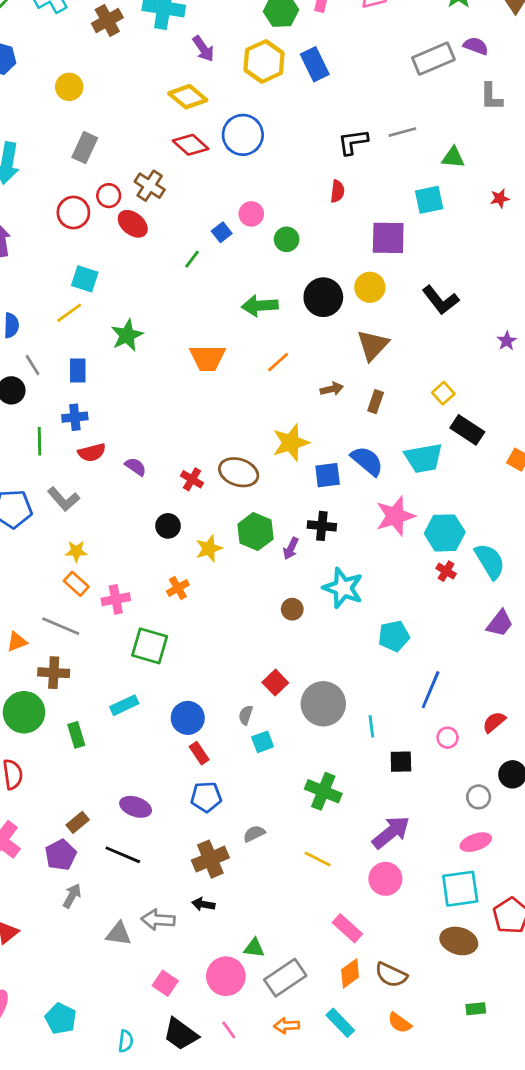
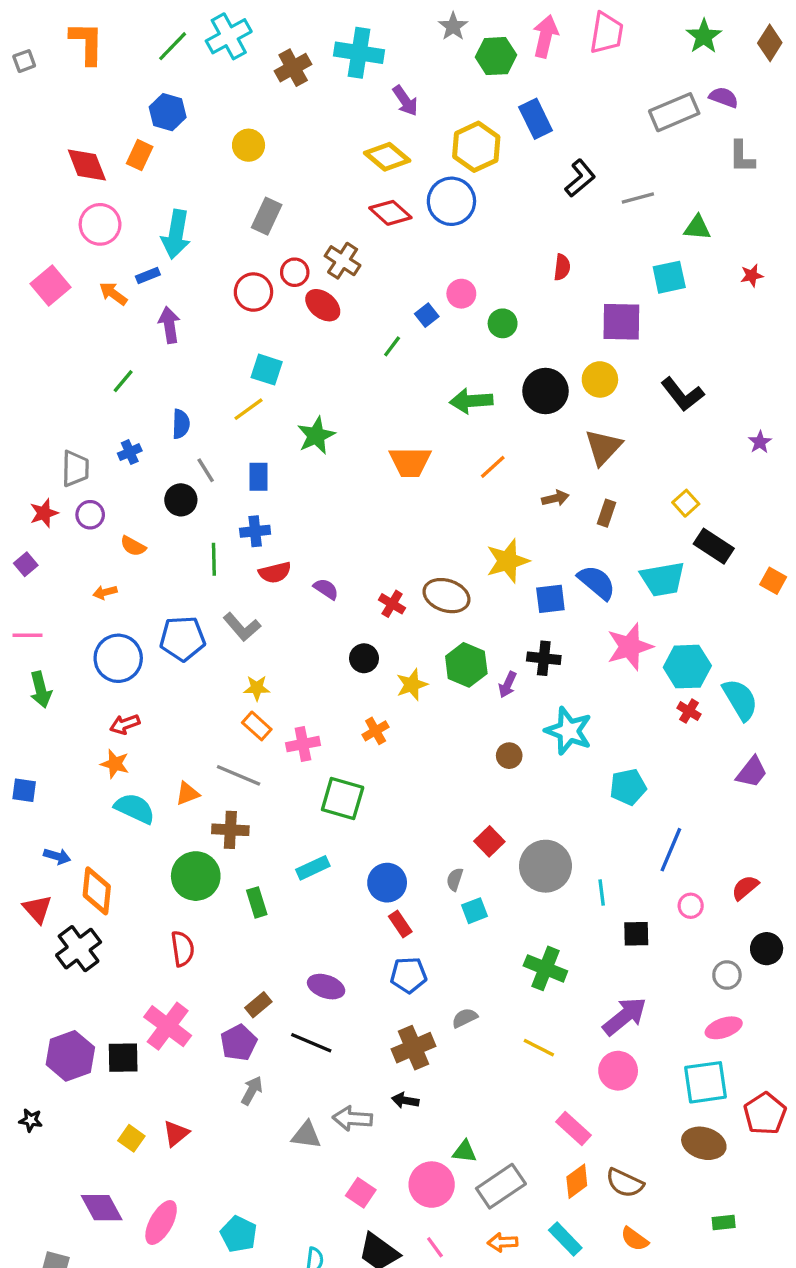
yellow hexagon: (264, 61) -> (476, 147), moved
black L-shape: (353, 142) -> (580, 178), moved, turned 148

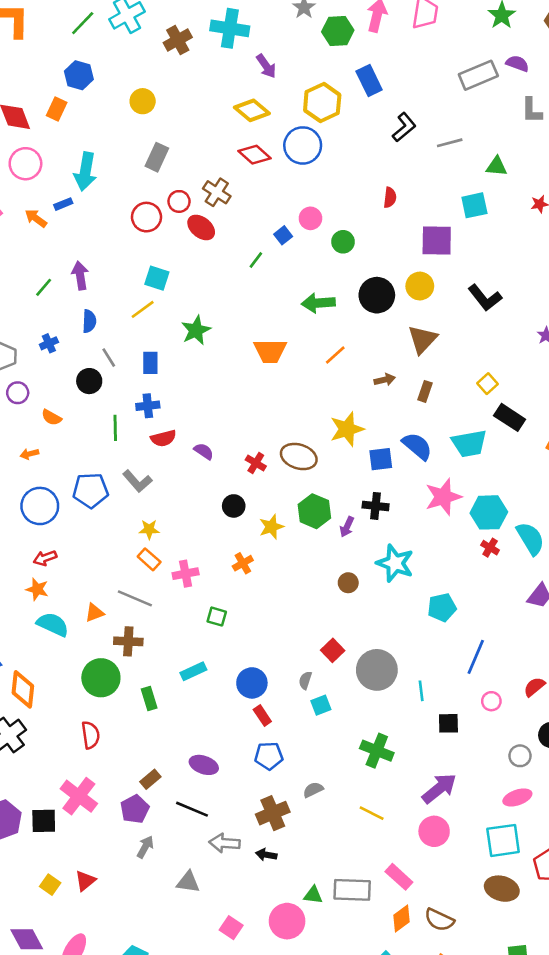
purple arrow: (169, 325) -> (80, 276), moved
green square: (343, 799) -> (217, 617), size x0.6
gray arrow: (352, 1119) -> (225, 843), moved
gray rectangle: (501, 1186) -> (352, 890), moved, turned 36

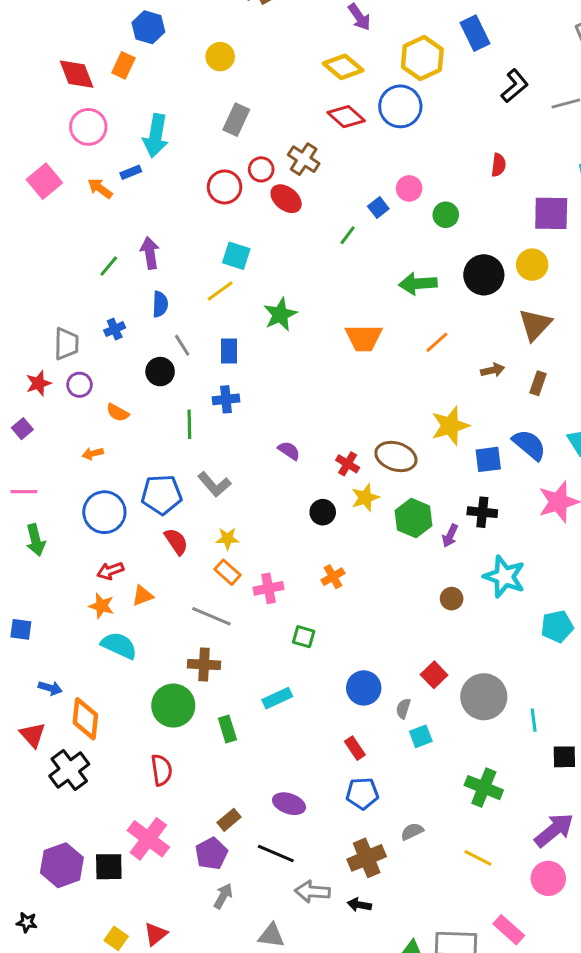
red semicircle: (163, 438) -> (176, 541), moved, turned -110
yellow star: (271, 527) -> (365, 498), moved
orange triangle: (94, 613) -> (143, 596), moved
blue circle: (252, 683) -> (364, 688), moved

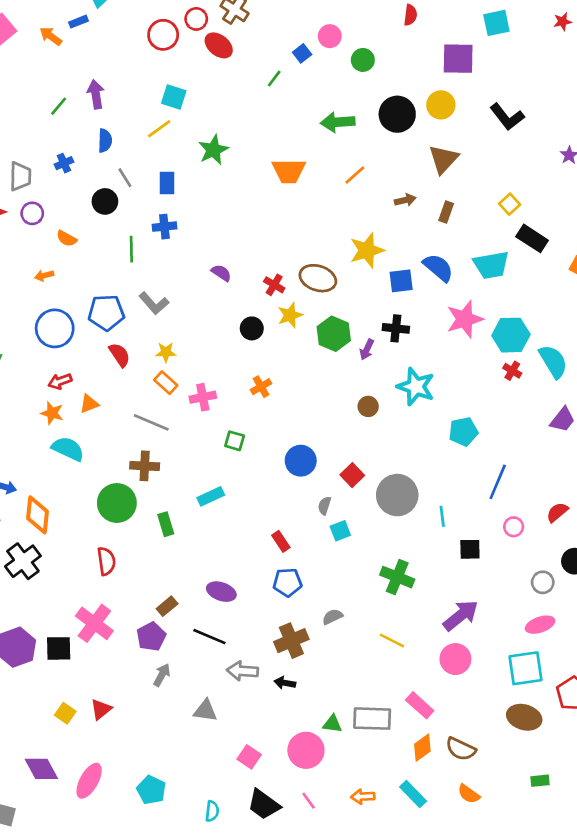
blue circle: (364, 688) -> (301, 461), moved

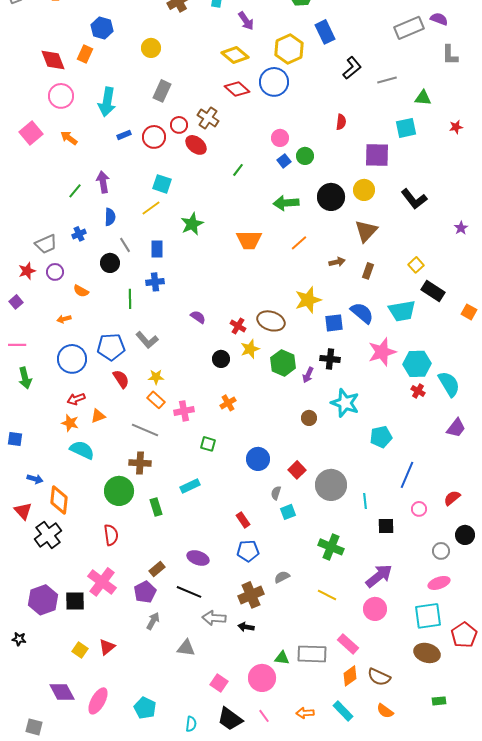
blue rectangle: (79, 22) -> (124, 135), moved
blue square: (302, 53) -> (284, 161), moved
gray trapezoid: (20, 176) -> (46, 244), turned 65

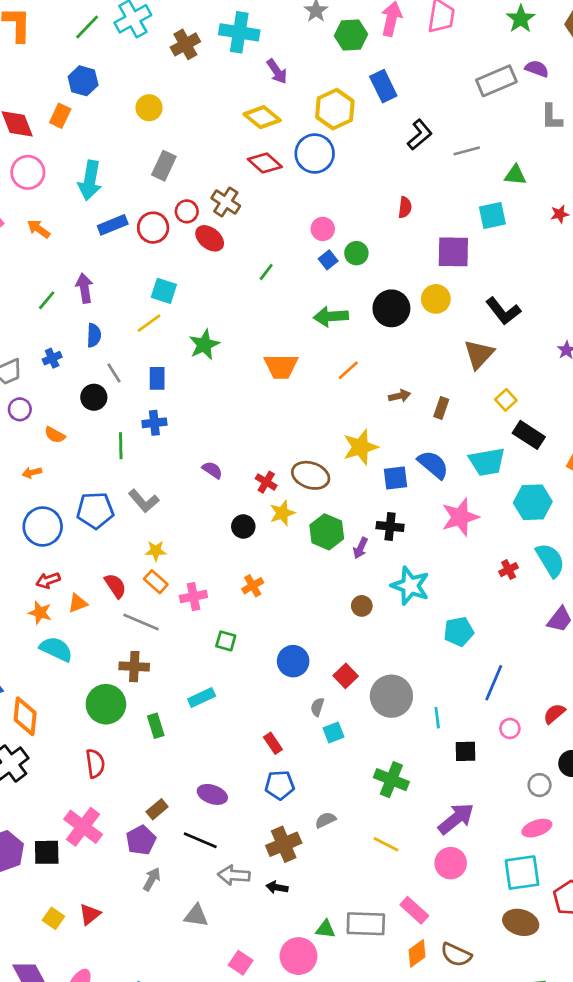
blue rectangle: (124, 135) -> (113, 225), size x1.5
brown triangle: (366, 231) -> (479, 354), moved
cyan hexagon: (417, 364) -> (533, 502), moved
red semicircle: (121, 379) -> (115, 586), moved
red cross: (418, 391) -> (509, 570), turned 32

